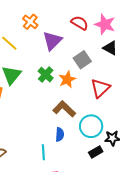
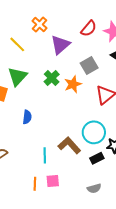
red semicircle: (80, 23) -> (89, 29), turned 96
brown L-shape: (64, 109) -> (69, 145), moved
blue semicircle: (60, 134) -> (27, 117), moved

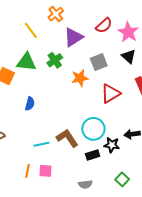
green triangle: (18, 76) -> (26, 62), turned 45
green cross: (52, 78) -> (55, 60), moved
cyan line: (45, 155) -> (41, 144), turned 70

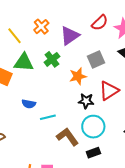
orange cross: (56, 14) -> (41, 27), moved
yellow line: (31, 30) -> (15, 36), moved
blue semicircle: (30, 104) -> (29, 104), turned 88
cyan line: (41, 144) -> (48, 117), moved
black star: (112, 145) -> (86, 101), moved

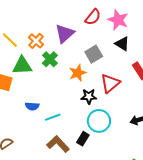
orange cross: (41, 27) -> (36, 41), moved
brown L-shape: (67, 137) -> (58, 144), moved
black rectangle: (93, 153) -> (83, 139), moved, turned -32

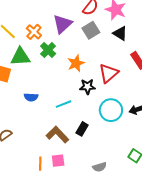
gray square: (94, 54) -> (91, 30), moved
cyan line: (53, 117) -> (63, 104), moved
cyan circle: (99, 121) -> (111, 110), moved

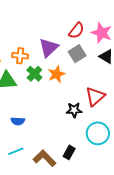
orange cross: (34, 32) -> (20, 56), turned -35
orange star: (76, 63) -> (57, 74), moved
cyan line: (63, 104) -> (16, 151), moved

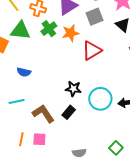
red triangle: (95, 96) -> (92, 51), moved
black star: (74, 110) -> (73, 89), moved

